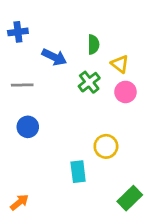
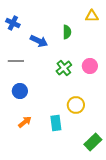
blue cross: (18, 32) -> (13, 23), turned 32
yellow triangle: (120, 64) -> (92, 16), moved, turned -40
green cross: (89, 82) -> (64, 68), moved
orange arrow: (19, 202) -> (25, 122), moved

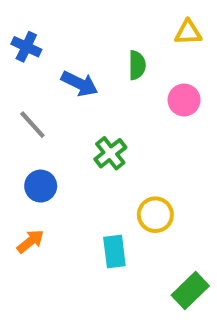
gray line: (16, 61) -> (32, 125), turned 49
pink circle: (90, 66) -> (184, 100), moved
green cross: (64, 68) -> (110, 153), moved
orange arrow: (25, 122) -> (30, 241), moved

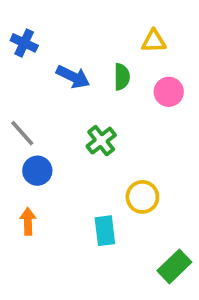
yellow triangle: (188, 32) -> (154, 41), moved
green semicircle: (137, 65) -> (122, 77), moved
gray line: (32, 125) -> (22, 133), moved
orange arrow: (30, 241) -> (28, 221), turned -52

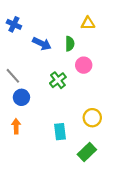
pink circle: (169, 92) -> (84, 65), moved
yellow circle: (142, 197) -> (92, 118), moved
green rectangle: (174, 266) -> (87, 152), moved

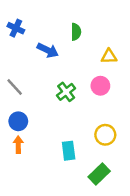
yellow triangle: (88, 23) -> (109, 56), moved
green semicircle: (70, 44) -> (76, 32), moved
pink circle: (84, 65) -> (100, 86), moved
blue circle: (21, 97) -> (18, 121), moved

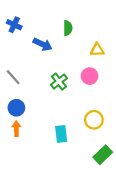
green rectangle: (99, 174) -> (103, 155), moved

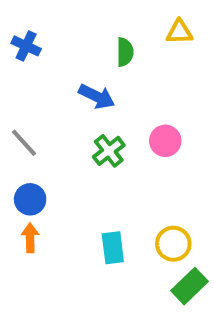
blue arrow: (43, 44) -> (97, 96), moved
yellow triangle: (97, 50) -> (179, 32), moved
yellow circle: (94, 120) -> (173, 244), moved

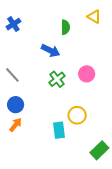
yellow triangle: (179, 32) -> (94, 17), turned 32
blue cross: (26, 46) -> (13, 24), turned 32
orange arrow: (30, 238) -> (16, 125), turned 40
yellow circle: (173, 244) -> (77, 115), moved

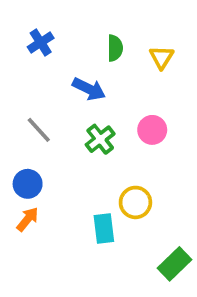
yellow triangle: (94, 17) -> (162, 57), moved, turned 32
blue cross: (13, 24) -> (41, 42), moved
gray line: (12, 75) -> (39, 130), moved

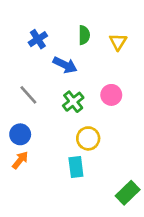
blue cross: (41, 42) -> (38, 39), moved
yellow circle: (135, 202) -> (88, 138), moved

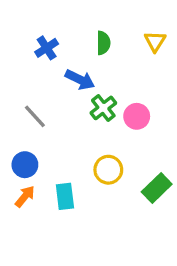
yellow triangle: (118, 42) -> (155, 41), moved
green cross: (73, 102) -> (103, 108), moved
cyan rectangle: (76, 167) -> (65, 196), moved
green rectangle: (128, 193) -> (157, 188), moved

